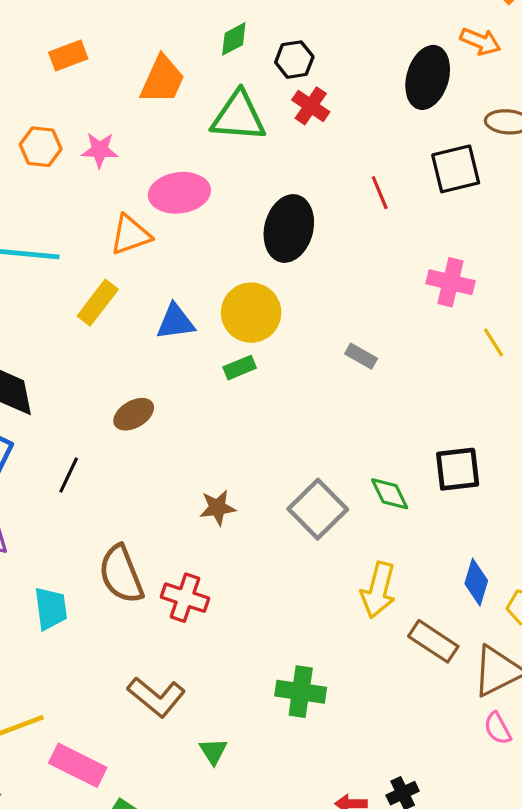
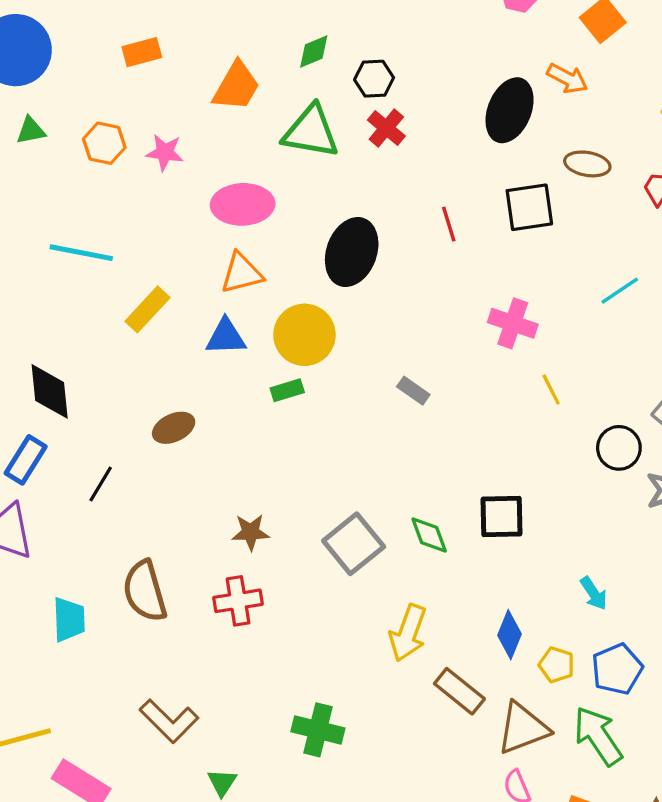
orange triangle: (130, 235) -> (242, 273), moved
red cross: (185, 598) -> (238, 601), moved, turned -33

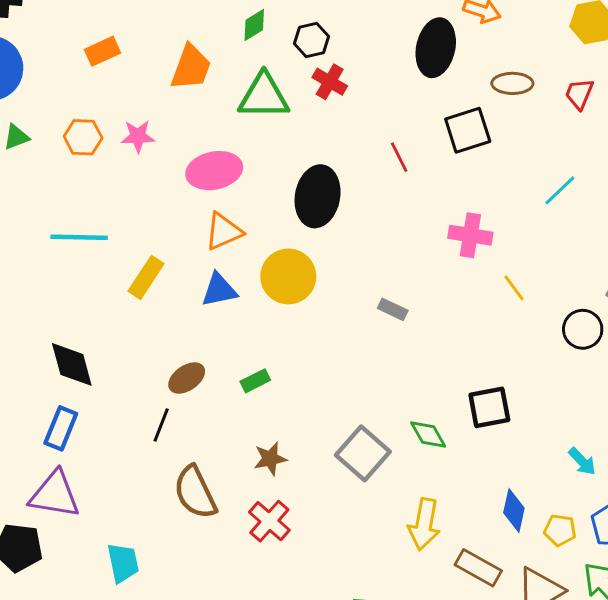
green rectangle: (287, 390) -> (255, 381), moved
black line: (101, 484) -> (161, 425), moved
brown semicircle: (145, 591) -> (195, 492), moved
red cross: (238, 601) -> (269, 521), turned -30

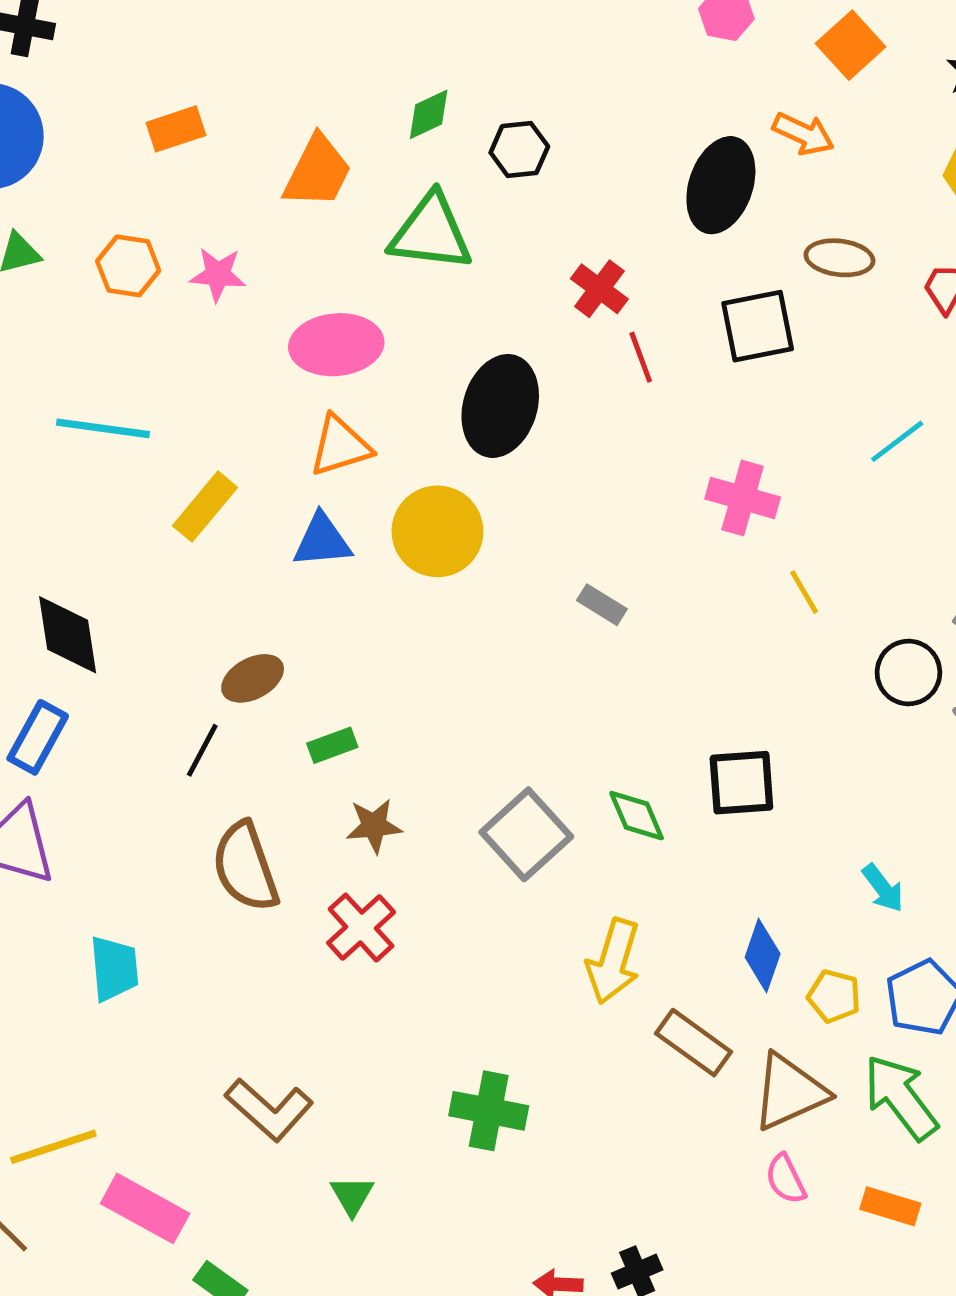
red cross: (330, 82) -> (599, 289), moved
green rectangle: (255, 381) -> (332, 745), moved

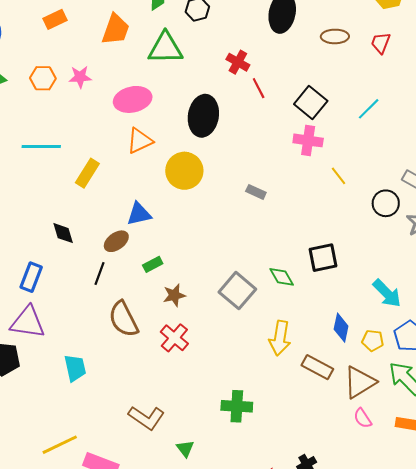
black square: (758, 326) -> (311, 102), moved, turned -32
blue triangle: (322, 541) -> (139, 214), moved
black diamond: (68, 635) -> (63, 233), moved, size x0.7
cyan arrow: (883, 888) -> (387, 293), size x1.5

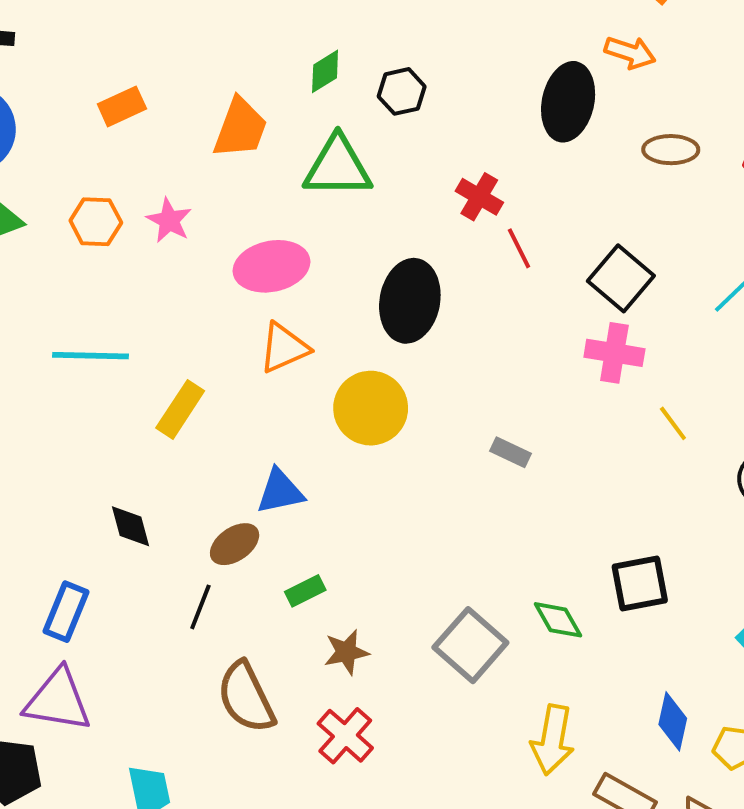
pink star: (80, 77) -> (169, 220), turned 30

